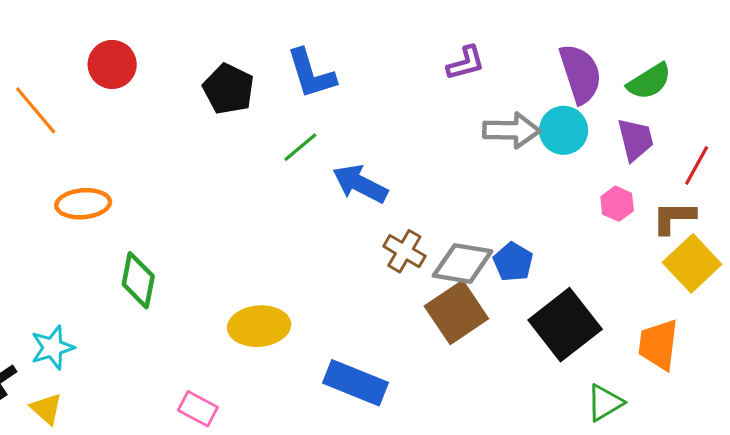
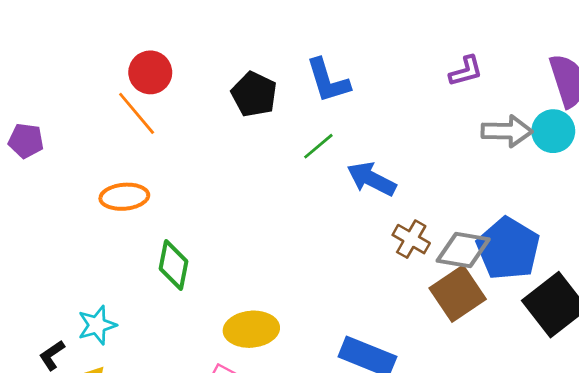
orange line: (36, 110) -> (137, 113), moved
blue pentagon: (513, 262) -> (508, 249), size x1.8
yellow ellipse: (259, 326) -> (251, 329), moved

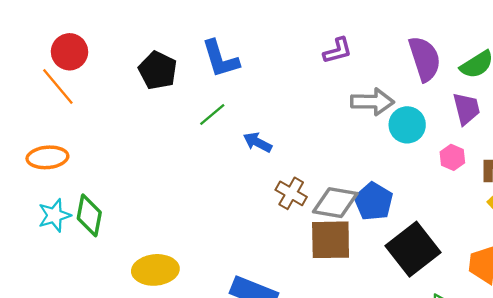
cyan circle: (553, 131) -> (407, 125), moved
blue arrow: (372, 179) -> (257, 142), size x0.7
blue pentagon: (508, 249) -> (374, 201), size x0.7
brown square: (458, 294) -> (331, 240), turned 33
cyan star: (97, 325) -> (54, 215), moved

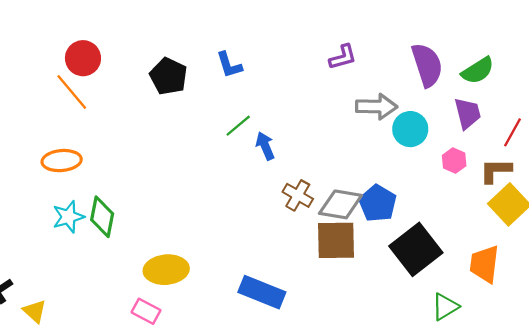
blue L-shape: (220, 59) -> (229, 65), size x0.7
green line: (212, 114) -> (238, 126), moved
blue arrow: (257, 142) -> (265, 146), turned 40

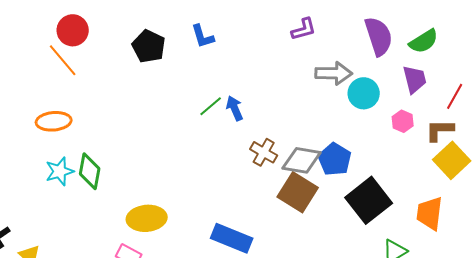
green line: (238, 126) -> (211, 106), moved
brown square: (336, 240) -> (298, 192), turned 33

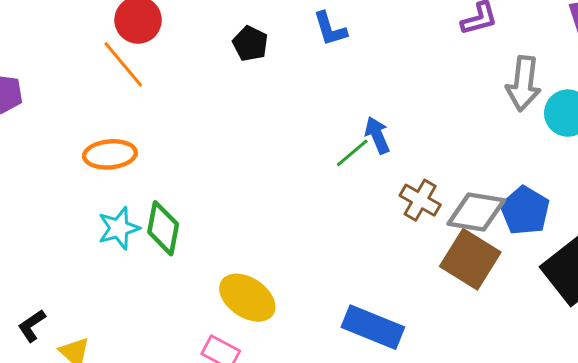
black pentagon: (149, 46) -> (250, 44), size x0.7
gray arrow: (334, 73) -> (523, 84), turned 96
green line: (211, 106) -> (352, 153), moved
yellow ellipse: (147, 218) -> (247, 298), turned 39

